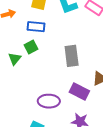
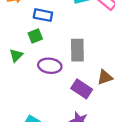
green triangle: (15, 59) -> (16, 55), moved
purple ellipse: (49, 101) -> (50, 66), moved

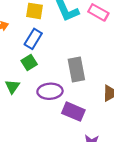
blue rectangle: (43, 15) -> (33, 39), turned -60
purple rectangle: (82, 89) -> (73, 112), moved

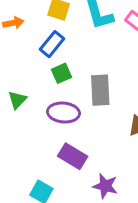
green square: (29, 63) -> (61, 73), moved
purple rectangle: (73, 112) -> (73, 156), moved

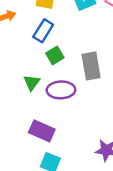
green triangle: (17, 100) -> (32, 83), moved
purple rectangle: (73, 156) -> (42, 131), moved

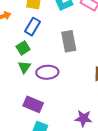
green square: (55, 55) -> (23, 48), moved
gray rectangle: (91, 66) -> (69, 41), moved

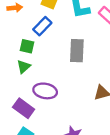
green square: (23, 48) -> (27, 46), turned 32
purple ellipse: (47, 72) -> (45, 91), moved

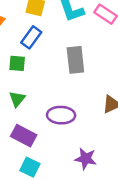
green triangle: (24, 67) -> (17, 99), moved
purple ellipse: (45, 91) -> (61, 115), moved

